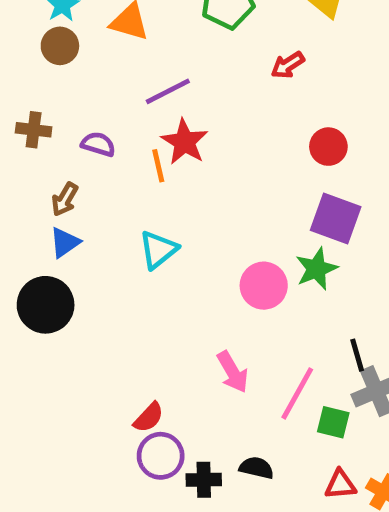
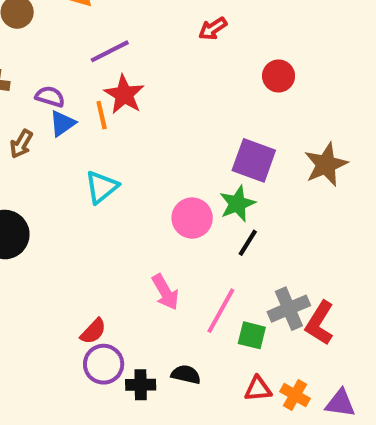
red circle: (328, 147) -> (279, 76), moved
blue triangle: (65, 242) -> (62, 123), moved
black line: (357, 355) -> (248, 243), moved, turned 48

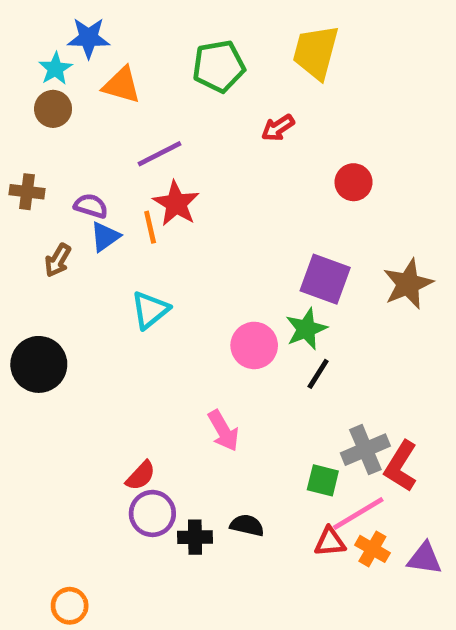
pink line: (221, 311) -> (358, 513), moved, turned 30

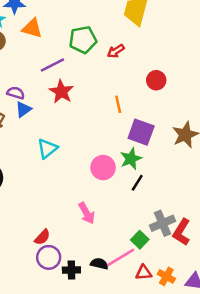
green pentagon: (219, 66) -> (83, 40), moved
orange line: (150, 227) -> (118, 104), moved
green square: (323, 480) -> (140, 240), turned 30
pink line: (358, 513) -> (121, 257), moved

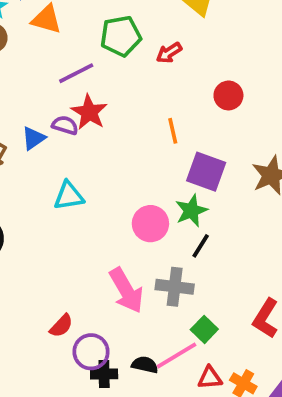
purple semicircle: (16, 93) -> (65, 125), moved
cyan triangle: (47, 149) -> (69, 196), turned 30
pink arrow: (87, 213) -> (126, 290), size x1.4
gray cross: (163, 223) -> (175, 287), moved, turned 30
purple circle: (49, 257) -> (91, 352), moved

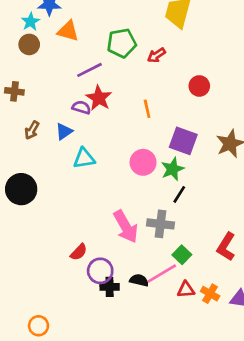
orange line: (173, 131) -> (147, 109), moved
blue triangle: (33, 138) -> (64, 132), moved
pink circle: (150, 224) -> (143, 162), moved

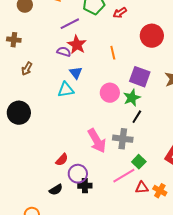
red circle: (199, 86) -> (152, 36), size x1.5
blue triangle: (64, 132) -> (76, 73), moved, turned -32
black semicircle: (139, 280) -> (56, 190), moved, turned 136

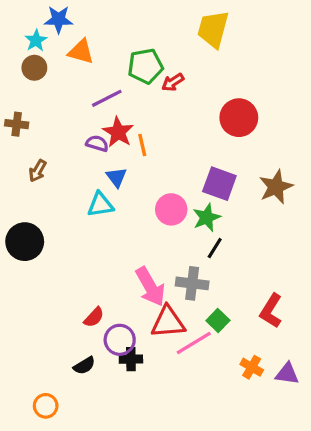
red arrow: (120, 13) -> (173, 82), moved
orange line: (113, 53) -> (142, 145), moved
red triangle: (142, 188) -> (168, 322), moved, size x1.6

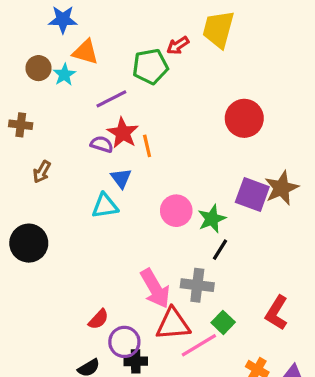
cyan star: (36, 40) -> (64, 75), moved
red arrow: (173, 82) -> (178, 45), moved
purple square: (219, 184) -> (252, 194), moved

